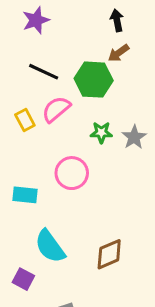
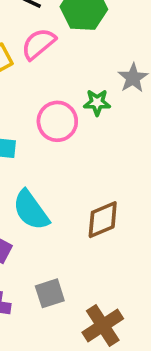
green star: (101, 133) -> (97, 102), moved

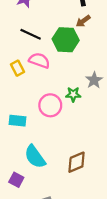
pink semicircle: (38, 44) -> (39, 60), turned 60

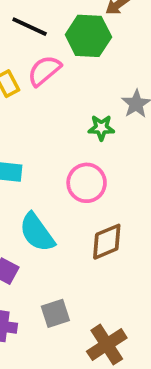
pink semicircle: (39, 60) -> (44, 71), turned -60
pink circle: (50, 105) -> (87, 183), moved

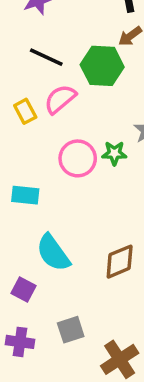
pink circle: (87, 183) -> (78, 158), moved

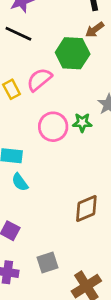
black line: (46, 57) -> (18, 34), moved
cyan semicircle: (53, 253) -> (20, 182), moved, size x0.6

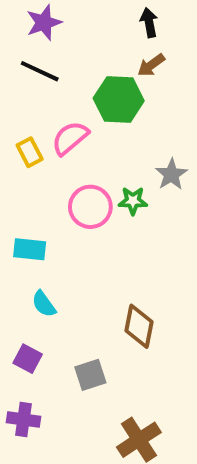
cyan semicircle: (20, 182) -> (44, 304), moved
brown diamond: (86, 208) -> (139, 326), turned -56
gray square: (48, 263) -> (90, 375), moved

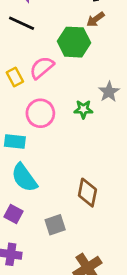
pink circle: (90, 207) -> (40, 113), moved
cyan semicircle: (44, 304) -> (24, 178), size x1.6

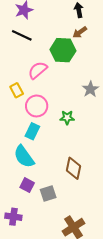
yellow rectangle: (15, 77) -> (17, 90), moved
green star: (83, 109) -> (67, 118), moved
cyan rectangle: (15, 141) -> (32, 131), moved, turned -70
purple square: (14, 214) -> (27, 185), moved

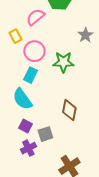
green star: (67, 118) -> (63, 62), size x1.5
purple cross: (13, 217) -> (28, 148), moved, turned -35

